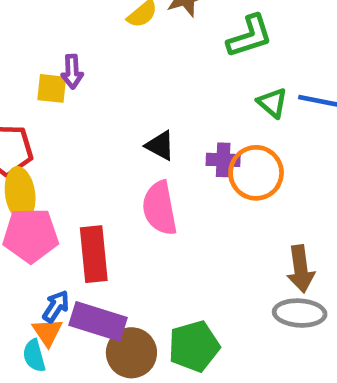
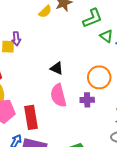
green triangle: (272, 103) -> (106, 36), moved
purple cross: (223, 160) -> (87, 100), moved

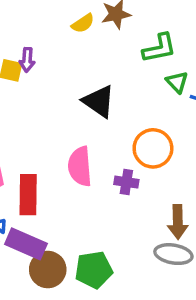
black triangle: (57, 68) -> (99, 101), moved, size x1.5

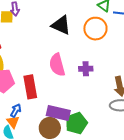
orange circle: (153, 148) -> (95, 29), moved
purple rectangle: (26, 244) -> (58, 113), moved

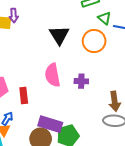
black triangle: (61, 25) -> (59, 35), turned 30
red rectangle: (30, 87) -> (24, 96), size x0.7

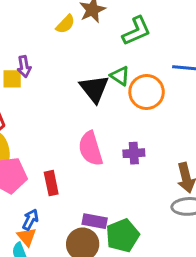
green triangle: (104, 18) -> (120, 76), moved
purple rectangle: (50, 124) -> (95, 221), size x0.7

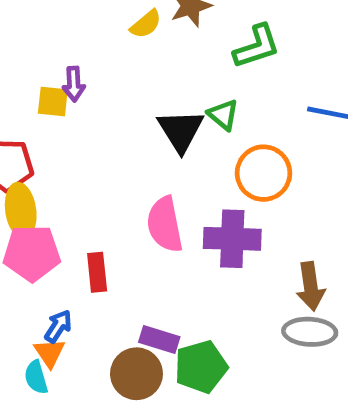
orange circle: (147, 92) -> (263, 173), moved
purple cross: (134, 153) -> (232, 239), size x1.6

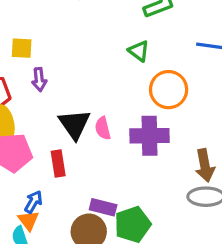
purple arrow: (74, 84) -> (39, 79), moved
black triangle: (181, 131) -> (74, 124), moved
pink semicircle: (165, 224) -> (103, 128), size x0.6

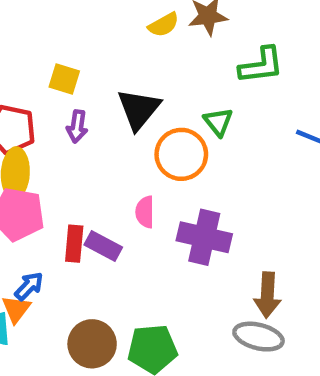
orange circle: (169, 90) -> (181, 154), moved
black triangle: (74, 124) -> (139, 109), moved
purple rectangle: (103, 207) -> (103, 246), moved

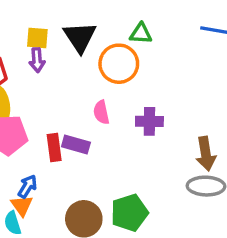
yellow square: (64, 79) -> (37, 38), moved
green triangle: (218, 122) -> (141, 33), turned -35
purple cross: (204, 237) -> (149, 121), size x0.7

